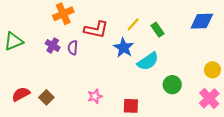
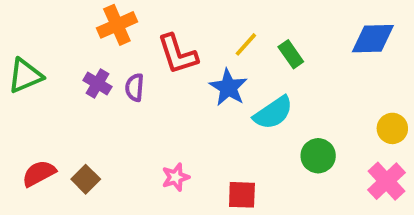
red L-shape: (96, 30) -> (178, 54), turned 60

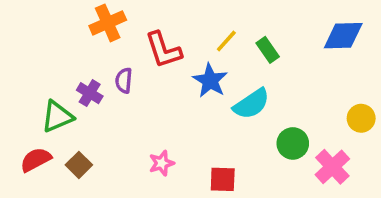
green triangle: (25, 76) -> (57, 116), moved
purple cross: (97, 83) -> (90, 93), moved
pink cross: (386, 181) -> (332, 167), moved

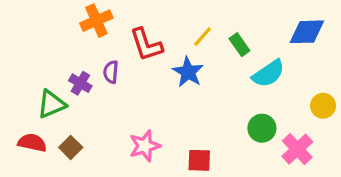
cyan semicircle: (251, 104) -> (268, 74), moved
red semicircle: (36, 160) -> (32, 143), turned 40
pink star: (162, 163) -> (145, 146), size x1.4

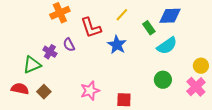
blue diamond: (307, 32) -> (170, 16), moved
yellow line: (202, 37) -> (122, 15), moved
purple semicircle: (111, 72) -> (69, 45), turned -32
pink cross: (297, 149) -> (196, 87), moved

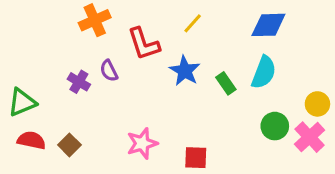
green rectangle: (149, 28) -> (226, 83), moved
cyan semicircle: (167, 46) -> (264, 72), turned -35
green triangle: (32, 65) -> (22, 102), moved
green circle: (163, 80) -> (275, 126), moved

